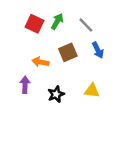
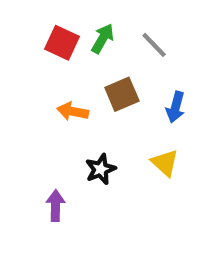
blue arrow: (98, 50) -> (175, 107), moved, turned 42
purple arrow: (25, 85) -> (56, 206), moved
yellow triangle: (92, 91) -> (165, 163), turned 35

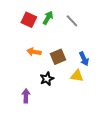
brown square: (122, 94) -> (58, 57), moved
blue arrow: (175, 107) -> (84, 59), moved, turned -40
yellow triangle: (165, 163) -> (77, 76), turned -32

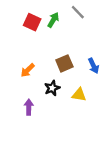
gray line: (72, 21) -> (78, 12), moved
orange arrow: (34, 52) -> (28, 70), moved, turned -56
yellow triangle: (77, 76) -> (79, 95), moved

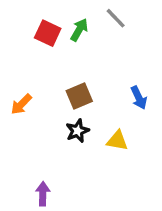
brown square: (64, 63) -> (79, 96), moved
orange arrow: (28, 70) -> (21, 104), moved
purple arrow: (29, 107) -> (43, 194), moved

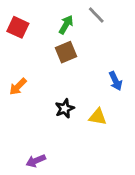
red square: (48, 33) -> (18, 27), moved
brown square: (79, 96) -> (66, 52), moved
purple arrow: (43, 194) -> (36, 161), turned -114

